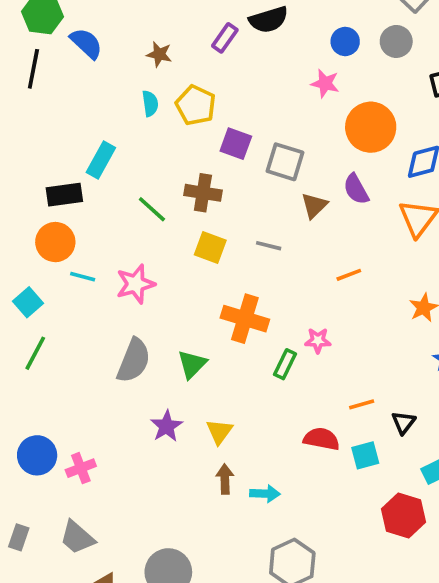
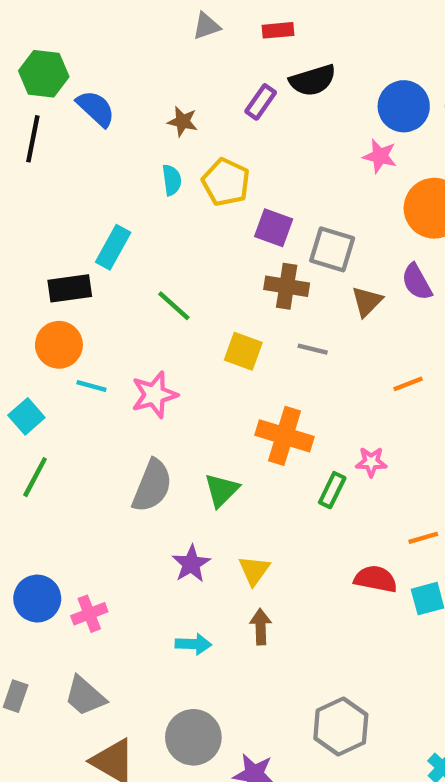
blue circle: (345, 41) -> (404, 106), size x1.5
brown cross: (203, 193) -> (287, 286), moved
cyan arrow: (265, 494) -> (193, 644), moved

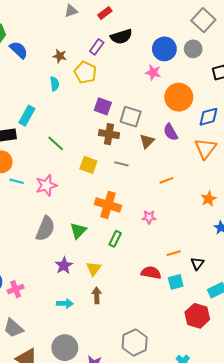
red rectangle: (278, 30) -> (105, 13), turned -32
yellow pentagon: (226, 182) -> (85, 72), moved
green rectangle: (332, 490) -> (115, 239), moved

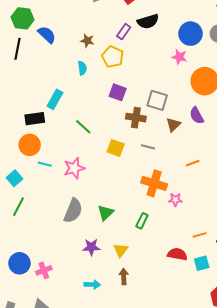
purple square: (103, 106) -> (118, 92), moved
orange cross: (108, 205) -> (154, 183), moved
purple star: (64, 265) -> (91, 247), turned 30

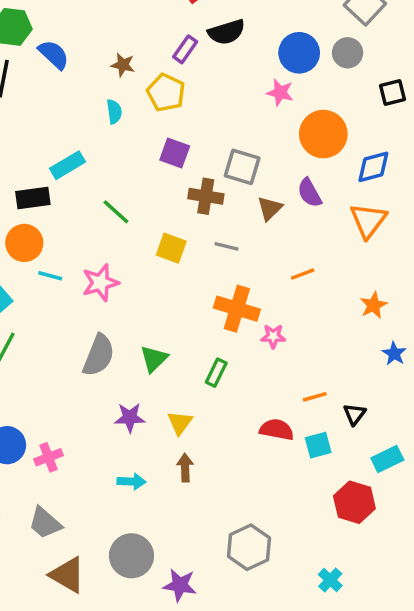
cyan rectangle: (55, 99) -> (68, 165), turned 30

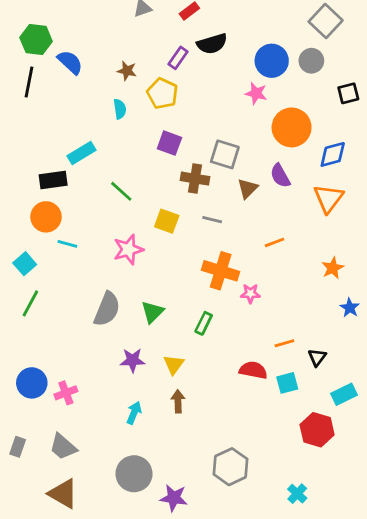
pink star: (100, 283) -> (128, 250), moved
cyan arrow: (131, 481) -> (134, 413), turned -70
brown triangle: (68, 575) -> (63, 494), moved

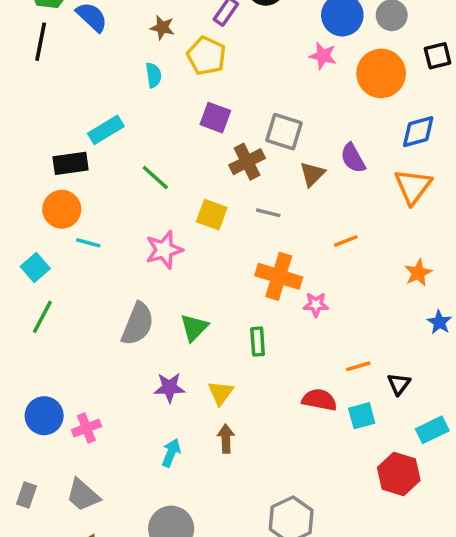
orange circle: (292, 127) -> (381, 73), moved
brown cross: (195, 179) -> (247, 162), turned -36
green rectangle: (204, 323) -> (258, 342), turned -30

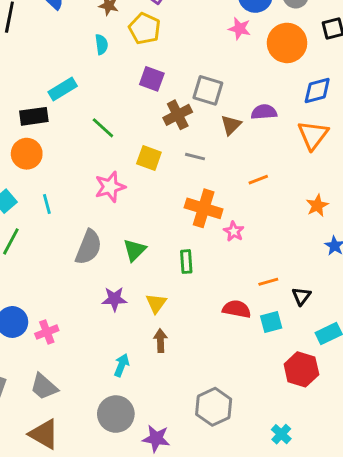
purple semicircle: (353, 158) -> (264, 112), turned 115
cyan line: (88, 243) -> (47, 204), moved, turned 60
pink star: (316, 305) -> (234, 231), turned 30
cyan arrow: (171, 453) -> (122, 365), moved

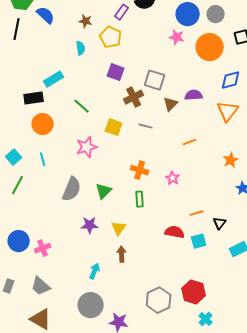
orange circle: (27, 154) -> (43, 124), moved
orange cross: (204, 208) -> (140, 170), moved, size x0.7
red hexagon: (301, 369) -> (194, 292), moved

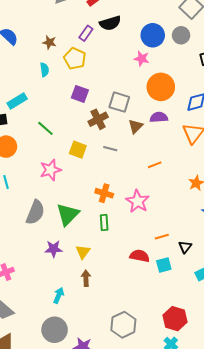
orange circle: (210, 47) -> (161, 87), moved
pink star: (173, 178) -> (138, 201), size x1.6
green triangle: (104, 191) -> (68, 214), size x1.4
red hexagon: (194, 292) -> (175, 319), moved

